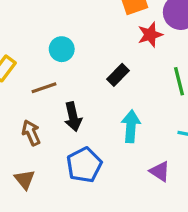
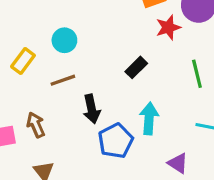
cyan circle: (62, 49) -> (64, 40), moved
brown arrow: (31, 133) -> (36, 125), moved
blue pentagon: (84, 165) -> (116, 141), moved

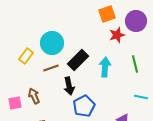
cyan circle: (64, 40) -> (52, 43), size x1.5
black rectangle: (136, 67) -> (78, 60), moved, size x1.5
cyan arrow: (149, 118) -> (105, 67), moved

